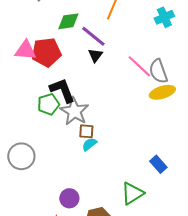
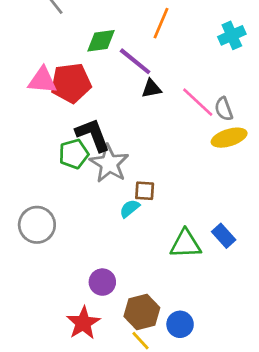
black triangle: (95, 55) -> (151, 89), moved, turned 42
gray semicircle: (158, 71) -> (224, 109), size x0.7
brown square: (86, 131) -> (145, 191), moved
green triangle: (132, 193) -> (185, 244), moved, turned 30

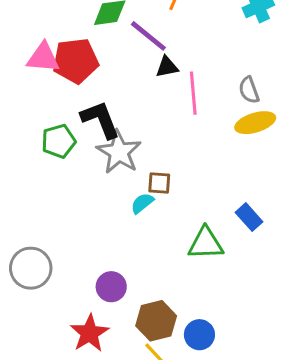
pink line: (198, 102) -> (193, 93), moved, turned 42
green pentagon: (74, 154) -> (59, 141), moved
gray circle: (37, 225) -> (31, 268), moved
blue rectangle: (224, 236) -> (249, 217), moved

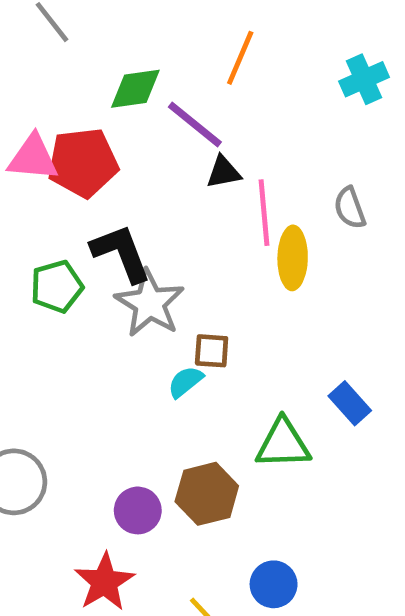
yellow ellipse: (255, 123) -> (293, 258), moved, turned -72
brown hexagon: (156, 321) -> (207, 494), moved

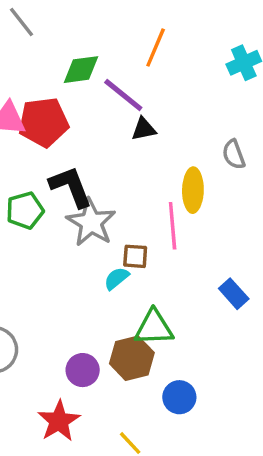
pink line: (264, 213) -> (173, 226), moved
green triangle: (283, 444) -> (154, 328), moved
blue circle: (274, 584) -> (179, 397), moved

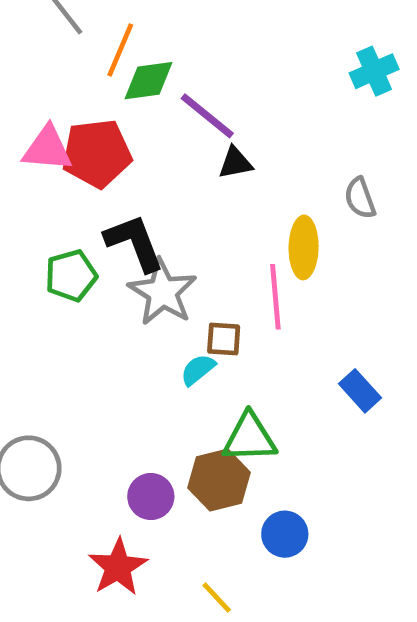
orange line: (156, 48) -> (120, 50), moved

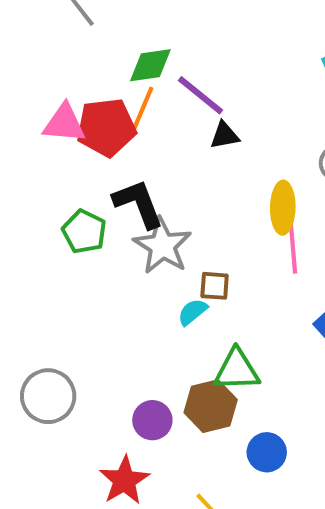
orange line: (120, 50) -> (142, 109), moved
green pentagon: (71, 276) -> (84, 232), turned -30
pink line: (275, 297) -> (293, 246), moved

